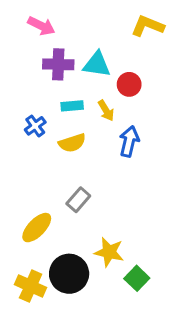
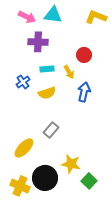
cyan triangle: (97, 64) -> (53, 15), moved

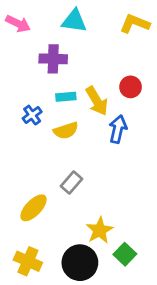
pink arrow: (27, 17) -> (18, 24), moved
red circle: (84, 55) -> (131, 87), moved
yellow arrow: (69, 72) -> (97, 101), size x1.5
yellow star: (71, 164) -> (100, 230), turned 30
black circle: (45, 178) -> (80, 263), moved

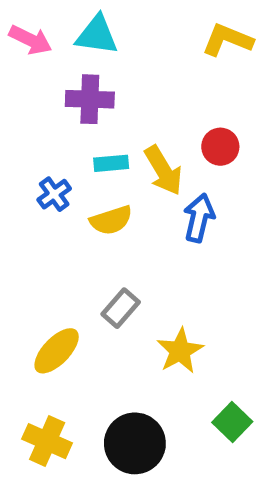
cyan triangle: (74, 21) -> (97, 35), moved
yellow star: (100, 230) -> (180, 351), moved
green square: (125, 254) -> (232, 422), moved

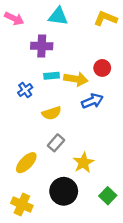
cyan triangle: (97, 35) -> (58, 16), moved
yellow arrow: (163, 170) -> (76, 79), turned -50
blue arrow: (199, 218) -> (92, 101), turned 55
yellow semicircle: (111, 220) -> (52, 113), moved
black circle: (135, 443) -> (64, 191), moved

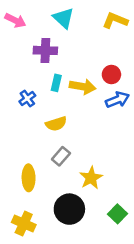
cyan triangle: (58, 16) -> (63, 18), turned 35
cyan rectangle: (52, 76) -> (56, 83), turned -72
blue arrow: (92, 101) -> (117, 100), moved
yellow ellipse: (26, 163) -> (29, 178), turned -45

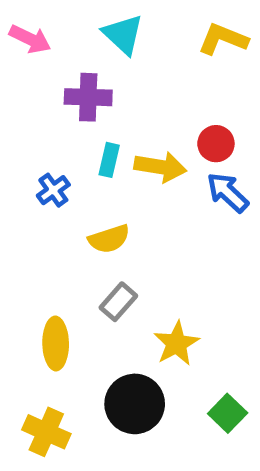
blue arrow: (117, 100) -> (228, 192), turned -115

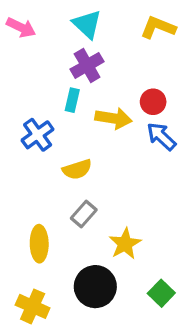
purple cross: (88, 97) -> (87, 65), moved, turned -32
cyan rectangle: (109, 160) -> (72, 100), moved
blue cross: (53, 190) -> (38, 135), size x1.4

